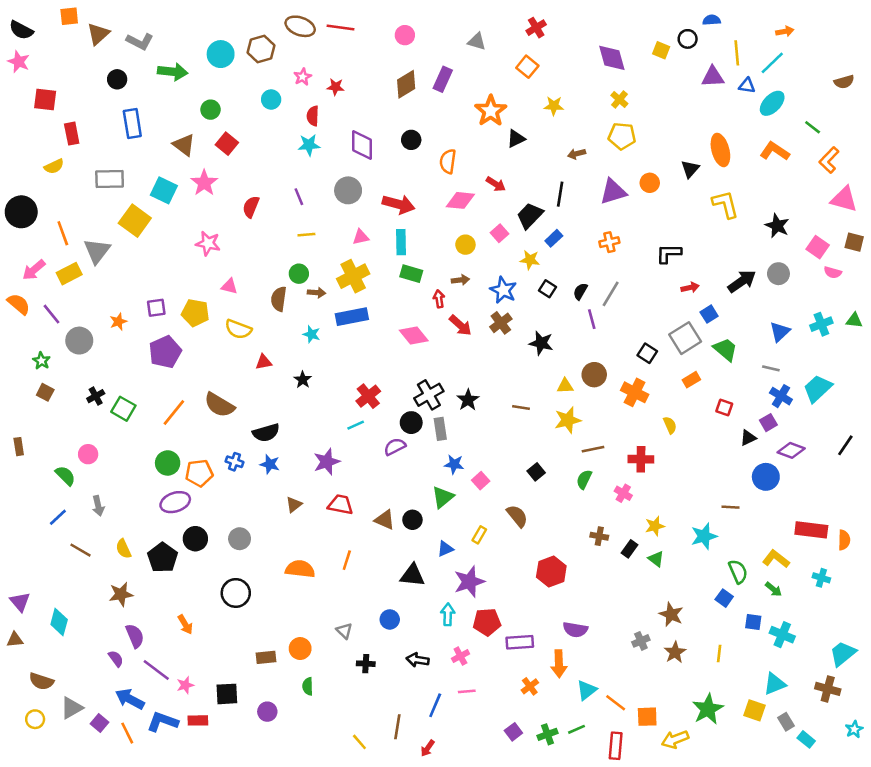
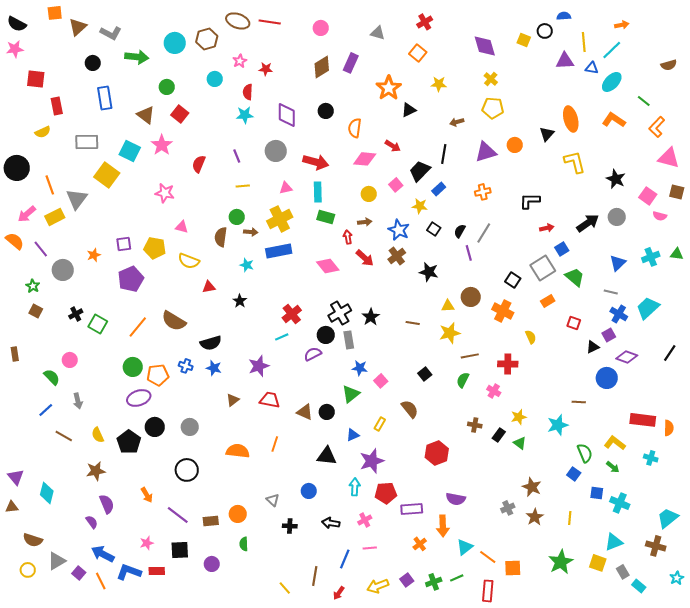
pink star: (19, 62) -> (15, 49), turned -30
purple line: (156, 670) -> (178, 515), moved
yellow arrow: (675, 739) -> (378, 586), moved

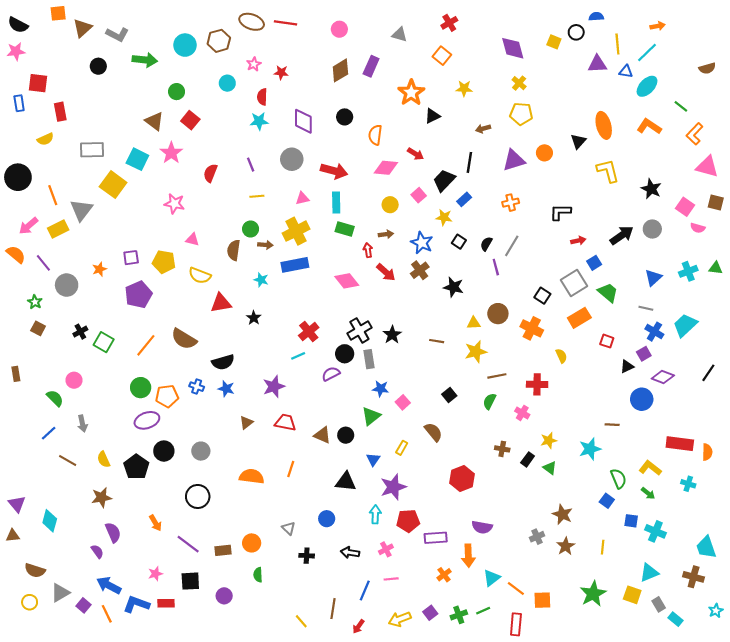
blue rectangle: (105, 98) -> (19, 103), moved, size x0.7
red triangle: (209, 287) -> (221, 303), size x1.5
orange rectangle: (548, 301) -> (579, 318), size x1.5
blue triangle: (353, 435) -> (373, 459), turned -32
cyan trapezoid: (668, 518) -> (706, 547), turned -70

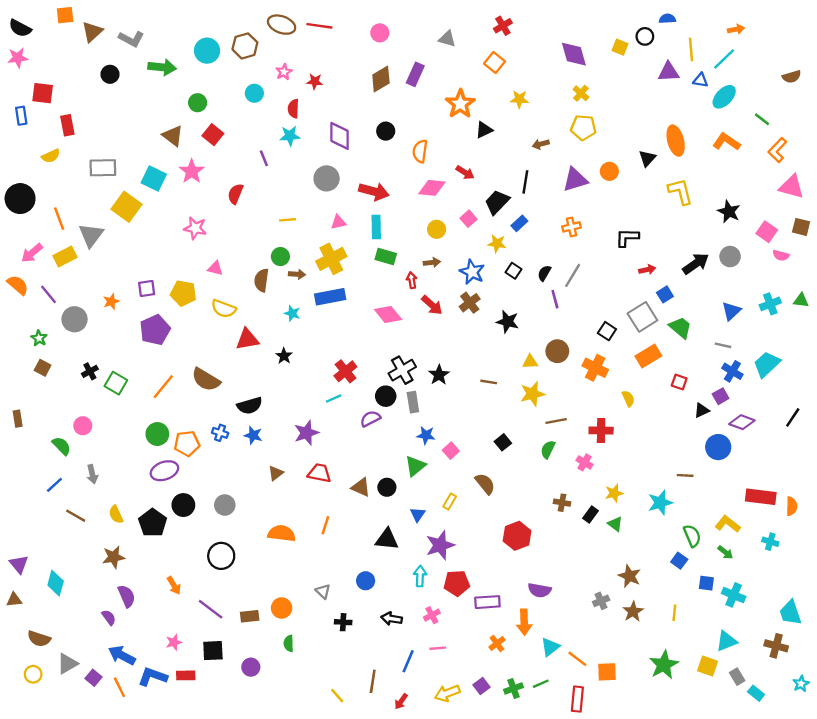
purple line: (251, 165) -> (264, 158), moved

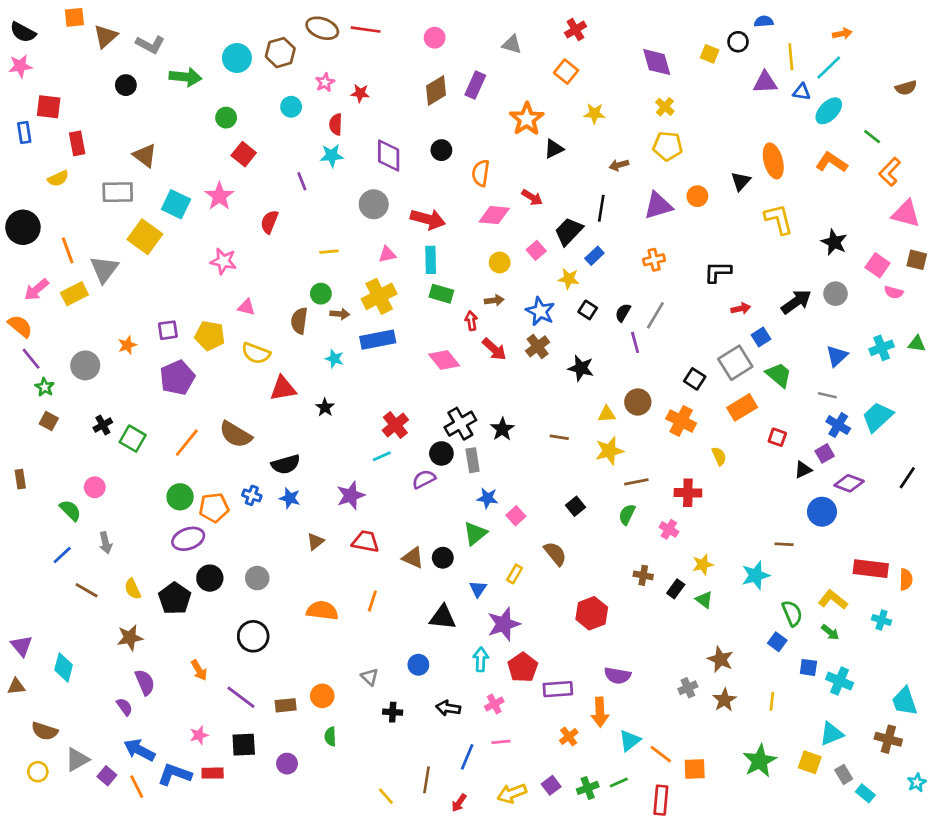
brown triangle: (173, 136) -> (145, 156), moved
purple line: (48, 294) -> (31, 359), moved
red pentagon: (457, 583) -> (523, 667), turned -30

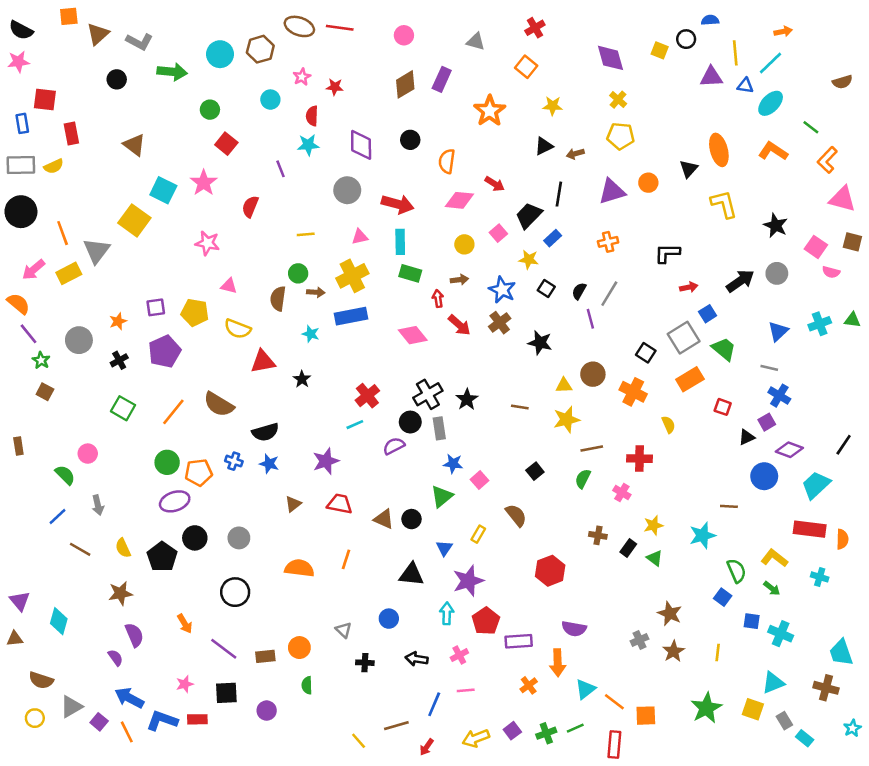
black triangle: (554, 149) -> (544, 146), moved
gray rectangle: (118, 192) -> (21, 165), moved
cyan trapezoid: (878, 417) -> (816, 485), moved
black cross: (103, 425) -> (119, 360), moved
brown line: (427, 780) -> (396, 726), turned 65

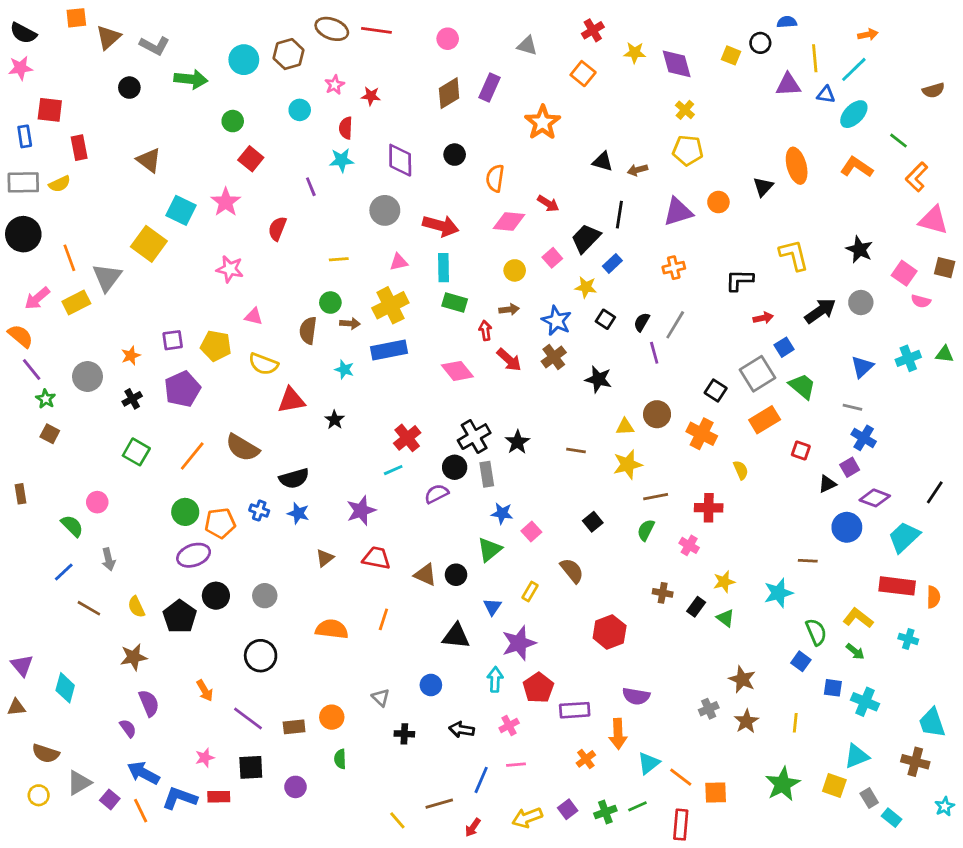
yellow star: (553, 106) -> (635, 53), moved
black triangle: (544, 146) -> (603, 162), turned 42
yellow L-shape: (724, 204) -> (794, 255), moved

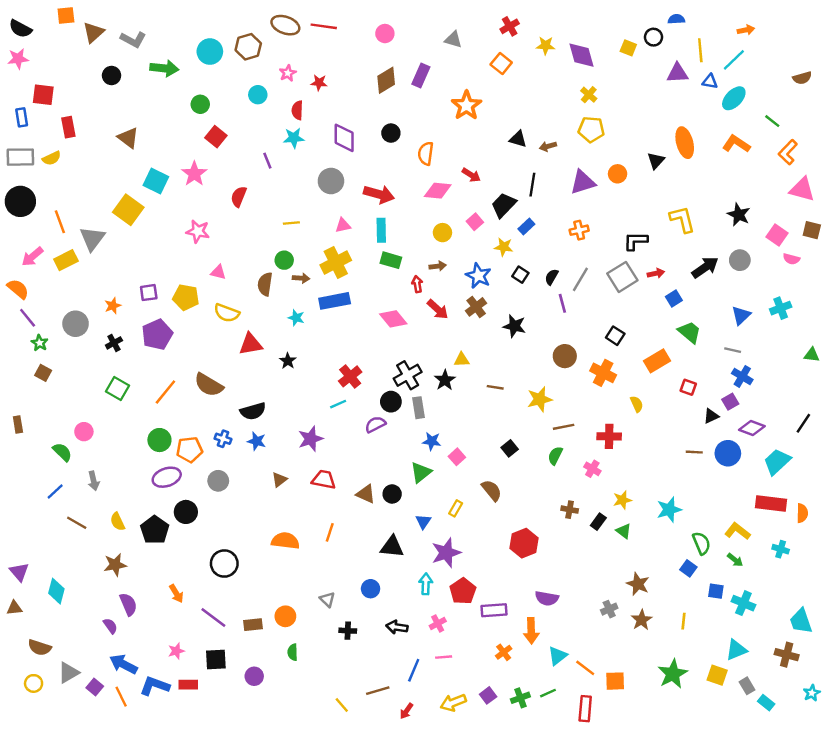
green triangle: (945, 354) -> (812, 355), moved
gray square: (758, 374) -> (622, 277), moved
yellow triangle: (625, 427) -> (462, 360), moved
brown line: (808, 561) -> (694, 452), moved
gray circle: (265, 596) -> (218, 481), moved

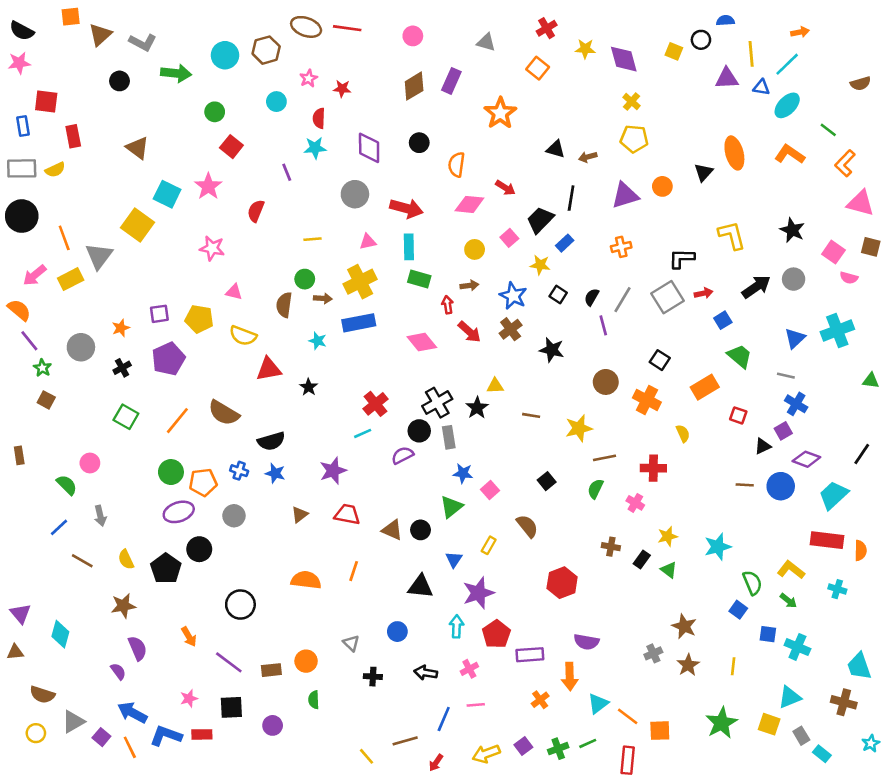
cyan cross: (781, 308) -> (837, 331), size x1.4

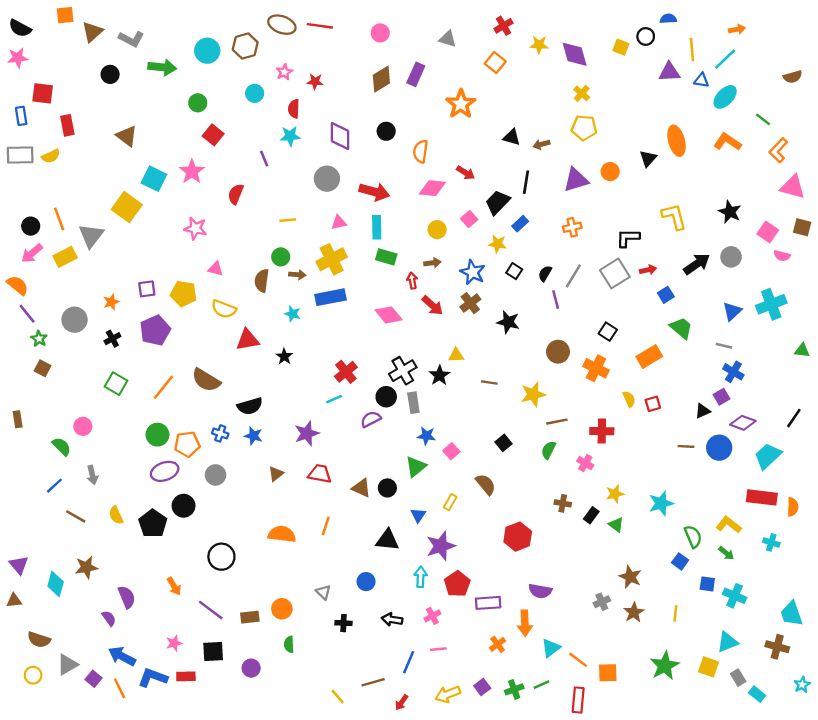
black circle: (22, 216) -> (31, 226), moved, size x0.6
red square: (738, 415) -> (653, 404), moved, turned -35
brown star: (123, 606) -> (86, 567), moved

